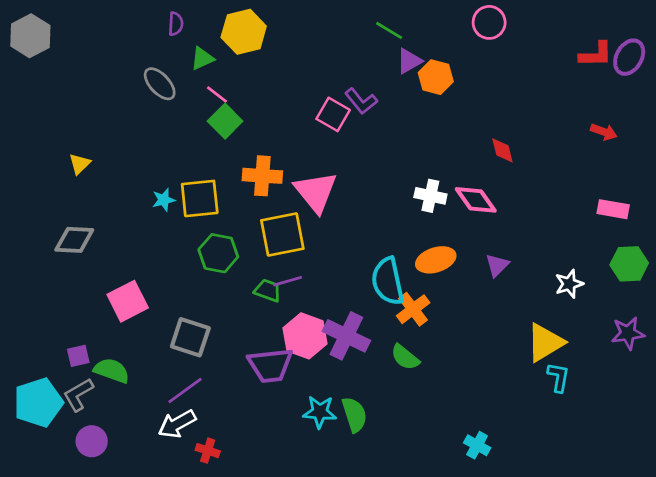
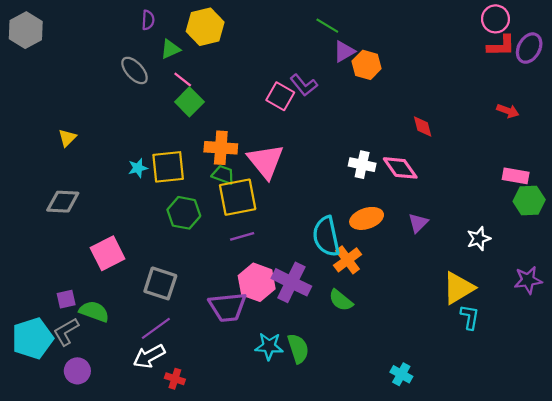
pink circle: (489, 22) -> (495, 19), moved
green hexagon: (629, 264) -> (529, 200), moved
green trapezoid: (268, 291) -> (223, 175), moved

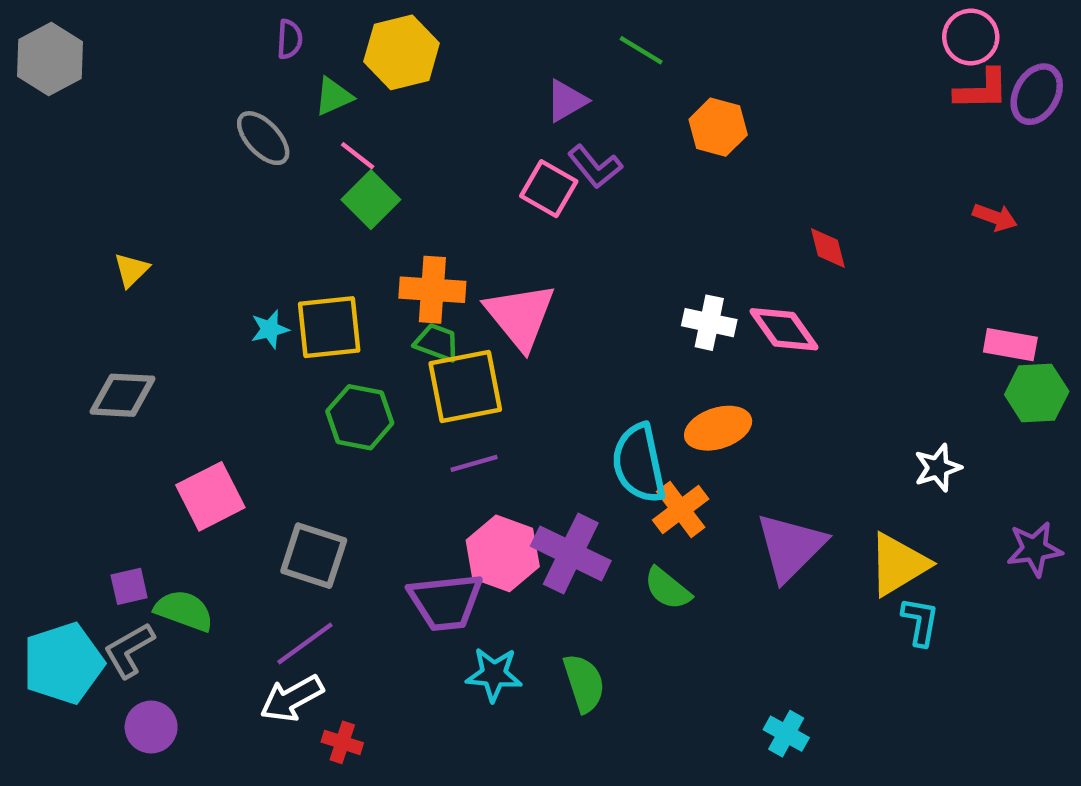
purple triangle: (344, 51) -> (566, 101), moved
purple triangle: (418, 223) -> (791, 547), moved, size x1.8
cyan star: (269, 346) -> (494, 674), moved

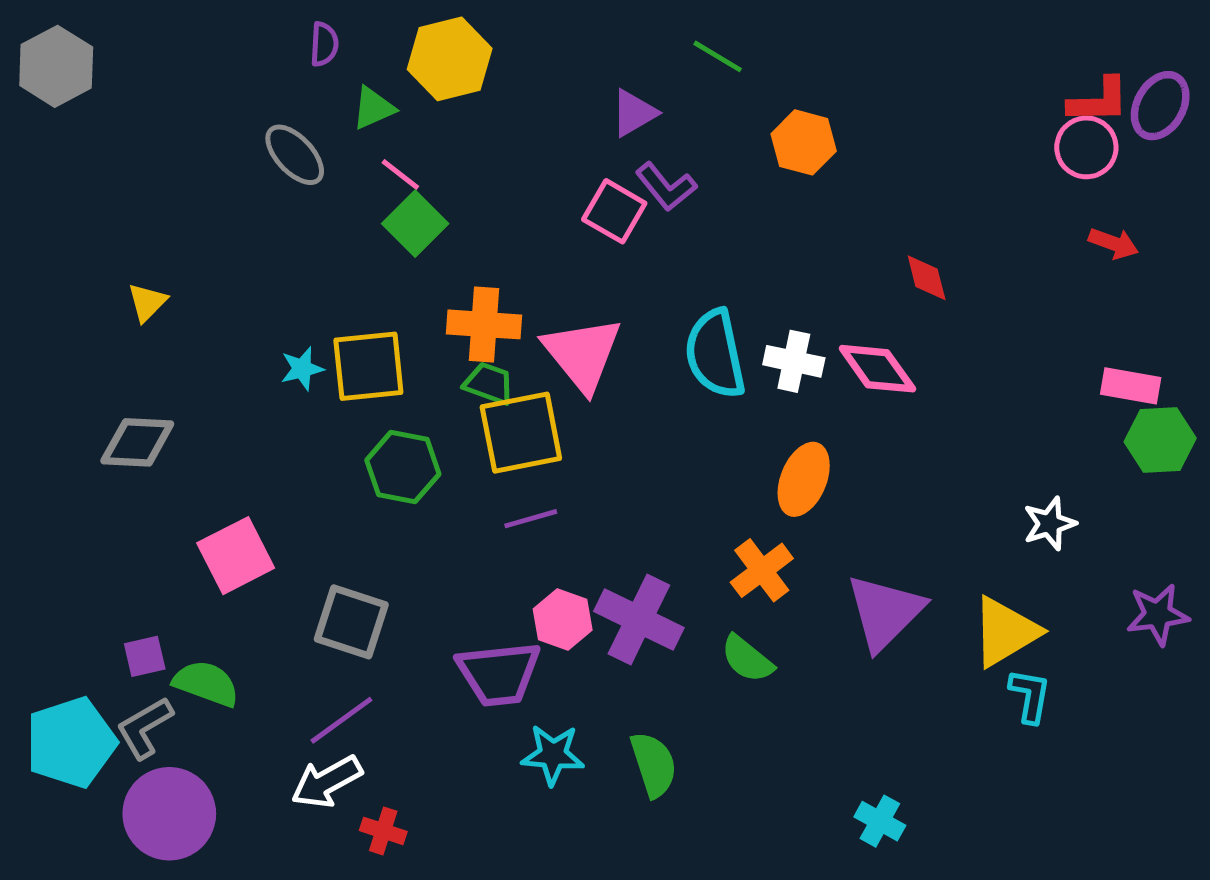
pink circle: (971, 37) -> (1086, 147), moved
orange ellipse: (718, 428) -> (804, 479), turned -50
cyan semicircle: (639, 463) -> (715, 354), moved
pink hexagon: (503, 553) -> (563, 619), size x0.7
purple circle: (151, 727) -> (169, 814), size x1.6

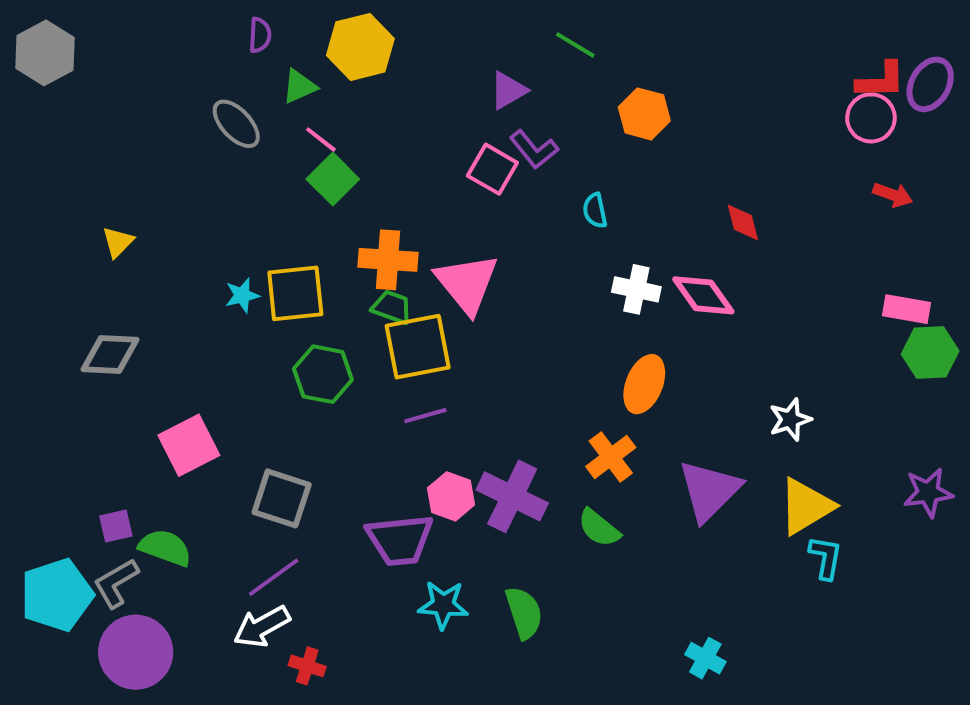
cyan semicircle: (715, 354) -> (595, 211), moved, size x0.5
white star: (1050, 524) -> (790, 420), moved

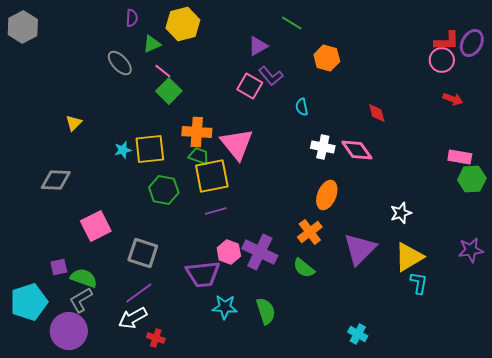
yellow triangle: (118, 242) -> (74, 123), moved
gray L-shape: (116, 583) -> (81, 300), moved

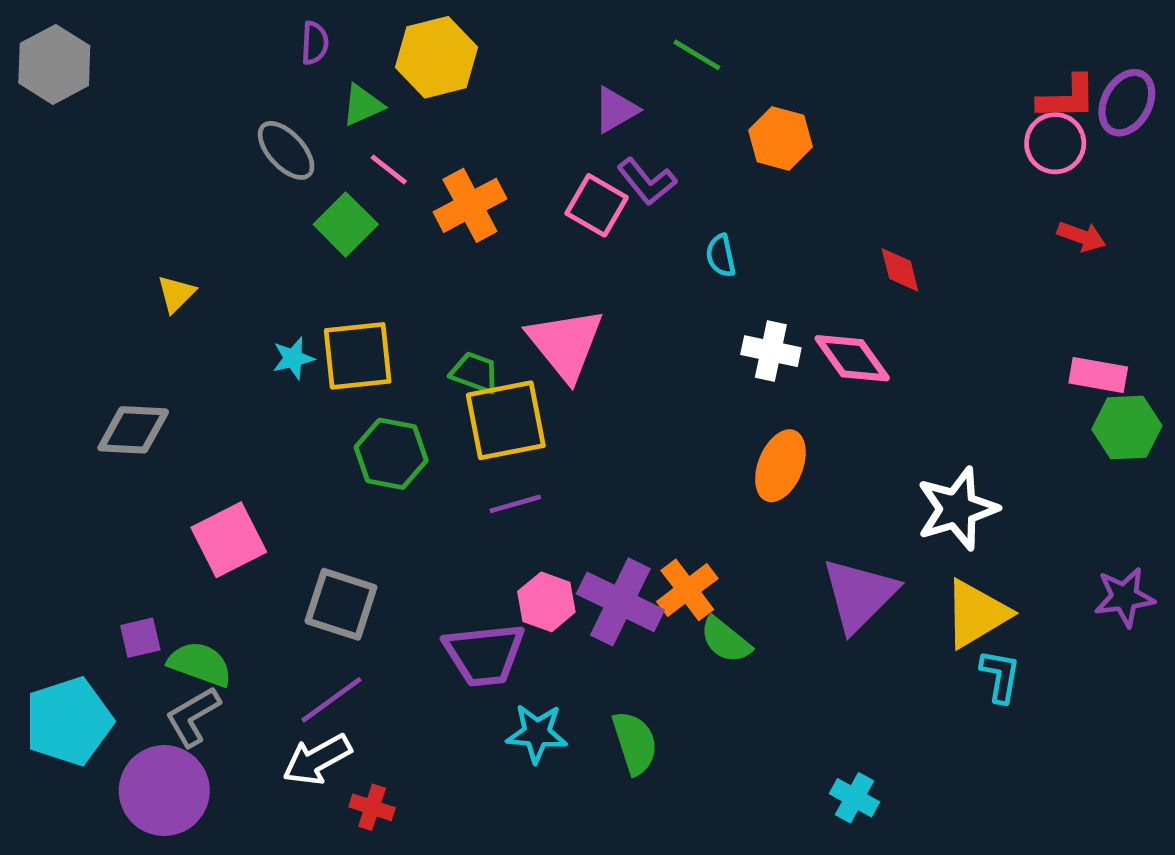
green square: (169, 91) -> (346, 224), moved
orange cross: (197, 132) -> (470, 205), moved, turned -32
white star: (401, 213) -> (957, 509), size x1.6
orange cross: (310, 232) -> (687, 590), moved

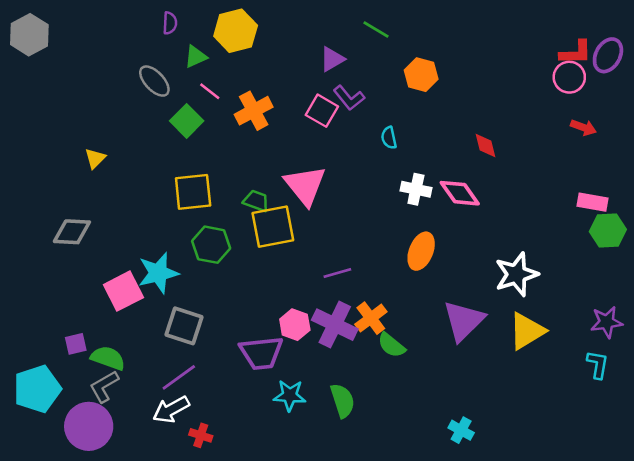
cyan star: (293, 358) -> (158, 273), moved, size x1.8
purple line: (515, 504) -> (337, 273), moved
cyan L-shape: (1000, 676) -> (598, 365), moved

